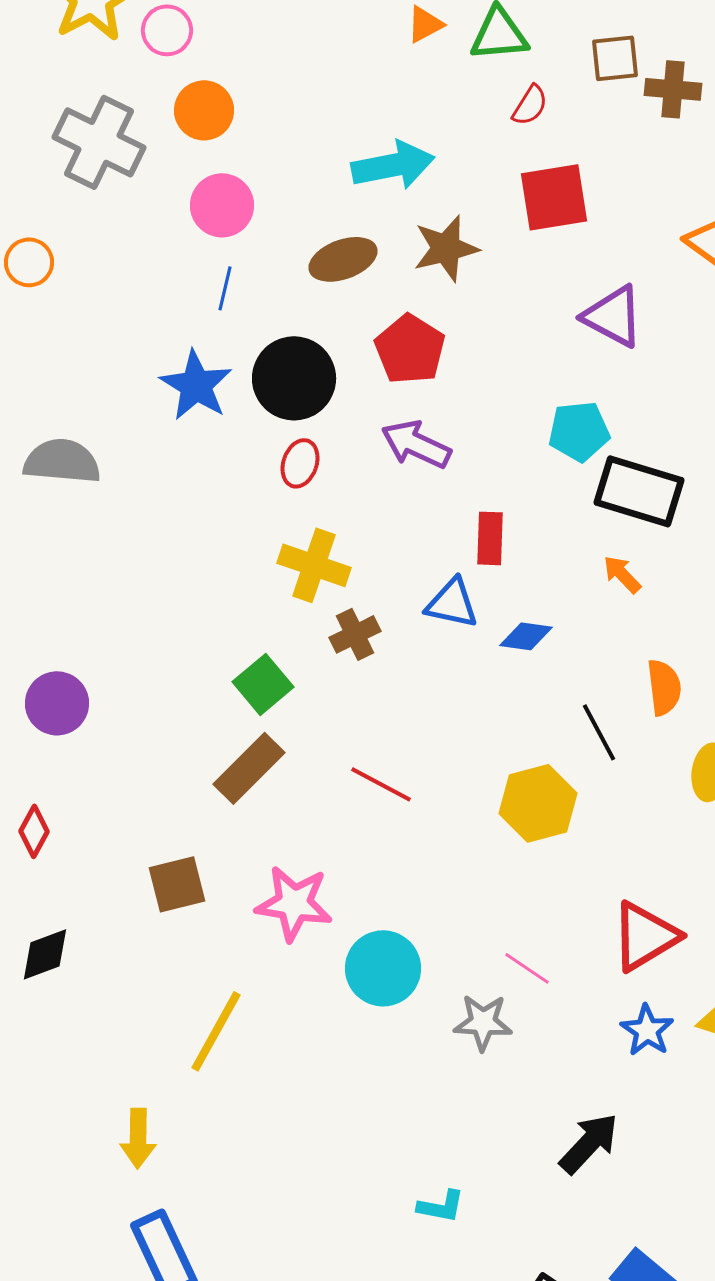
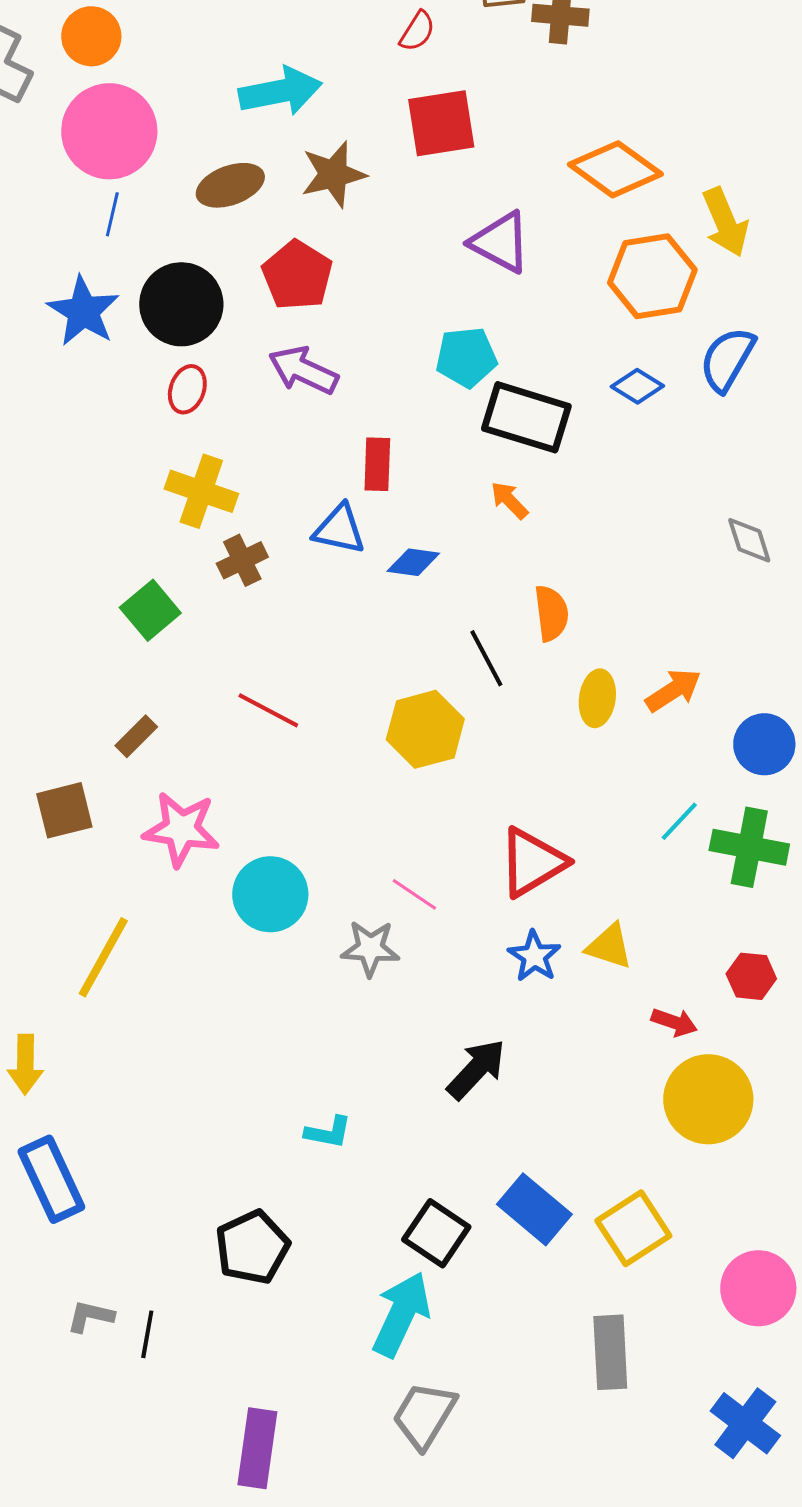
pink circle: (222, 205) -> (109, 131), size x1.5
brown rectangle: (249, 768) -> (136, 736), moved, size x0.6

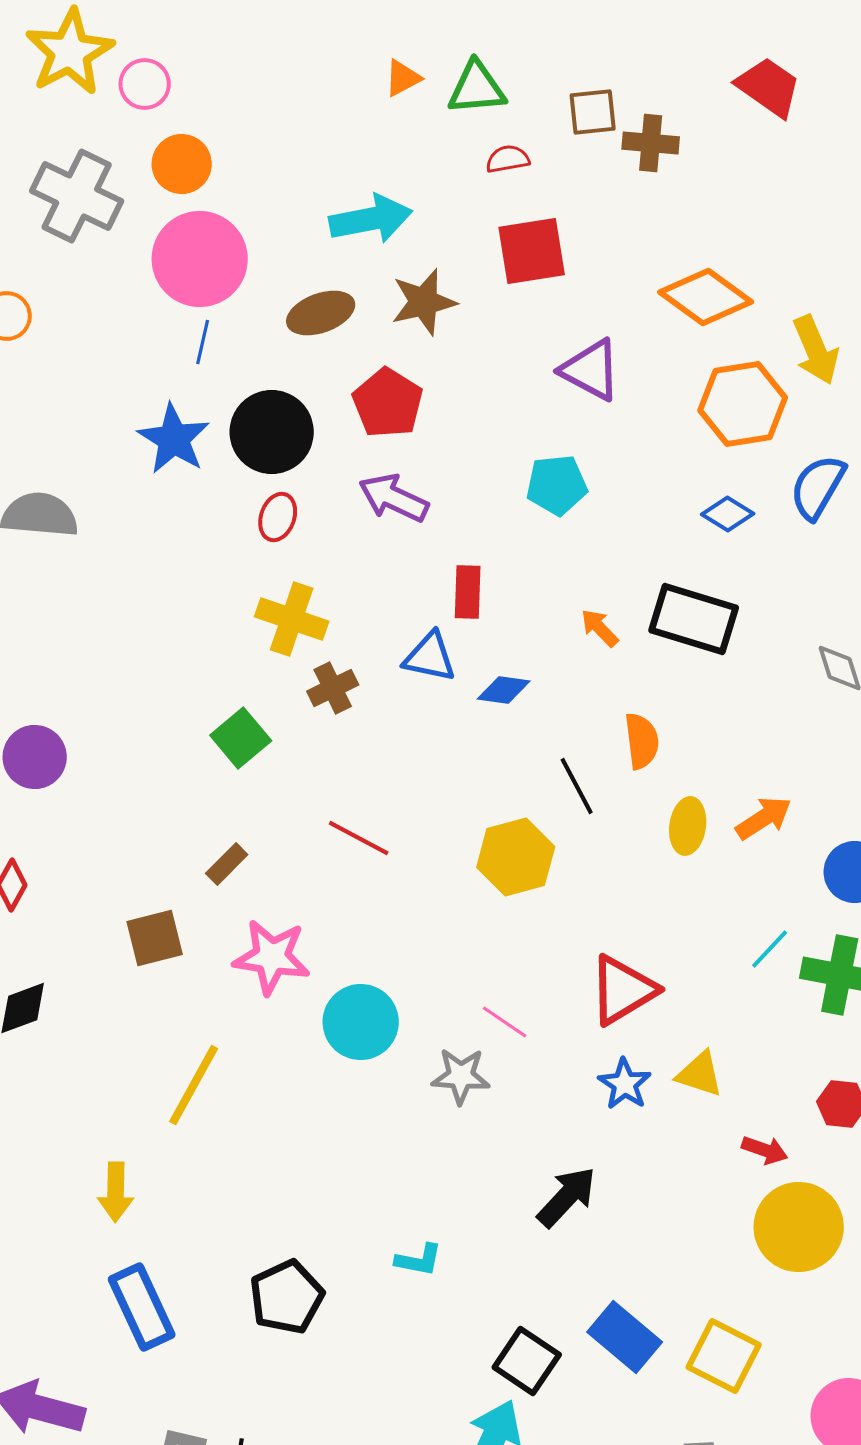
red semicircle: (417, 31) -> (508, 159), turned -132
black rectangle: (526, 417) -> (694, 619), moved
yellow square: (633, 1228) -> (724, 1356), turned -30
black pentagon: (252, 1247) -> (287, 1297), moved

